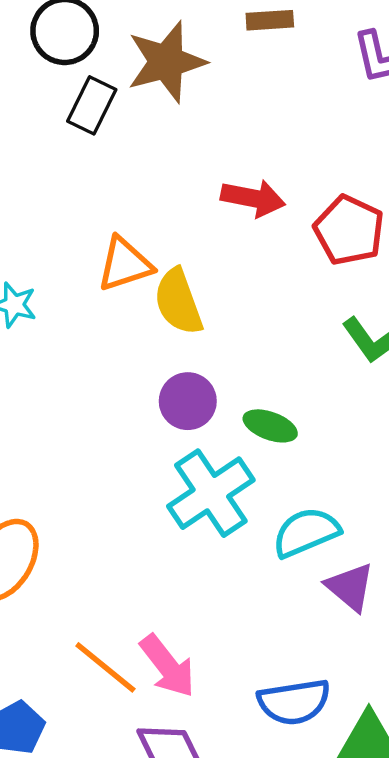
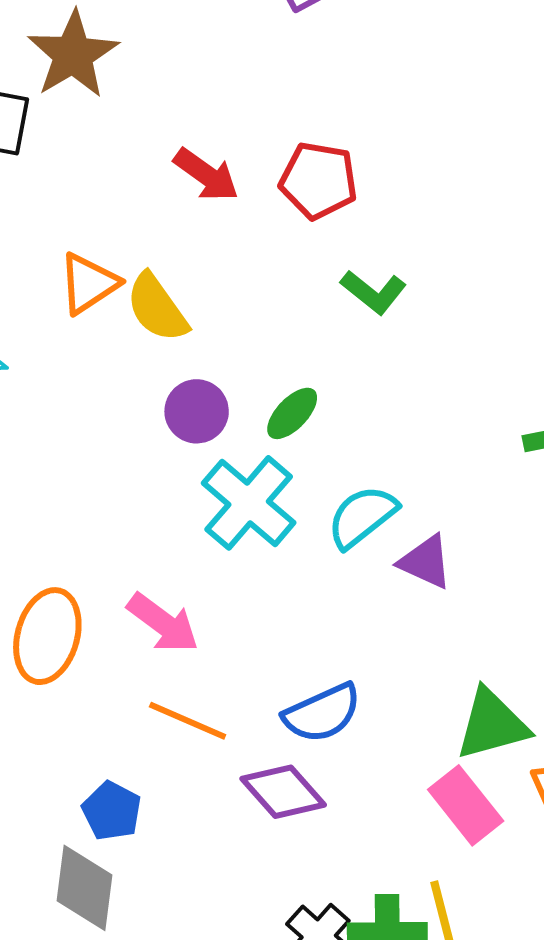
red arrow: (253, 198) -> (206, 175), turned 40
green ellipse: (270, 426) -> (292, 413), turned -51
pink arrow: (167, 666) -> (163, 623), moved
blue semicircle: (294, 702) -> (322, 713), moved

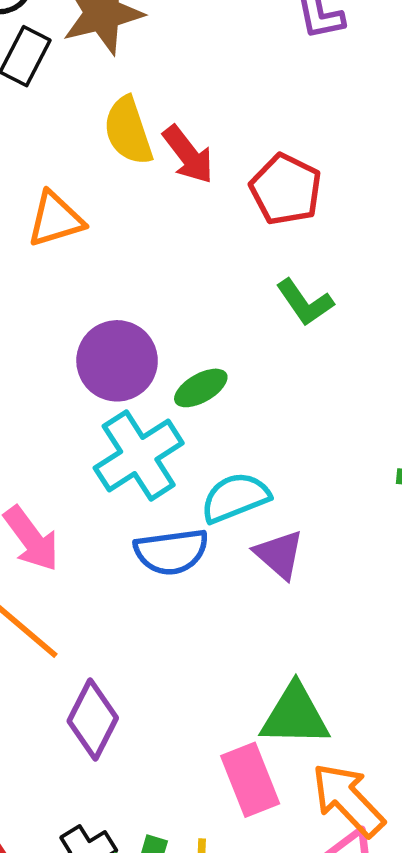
yellow semicircle: (157, 308) -> (128, 131), moved
purple circle: (197, 411) -> (117, 361), size x1.4
blue semicircle: (322, 713) -> (171, 552), moved
purple diamond: (283, 792) -> (93, 719), turned 52

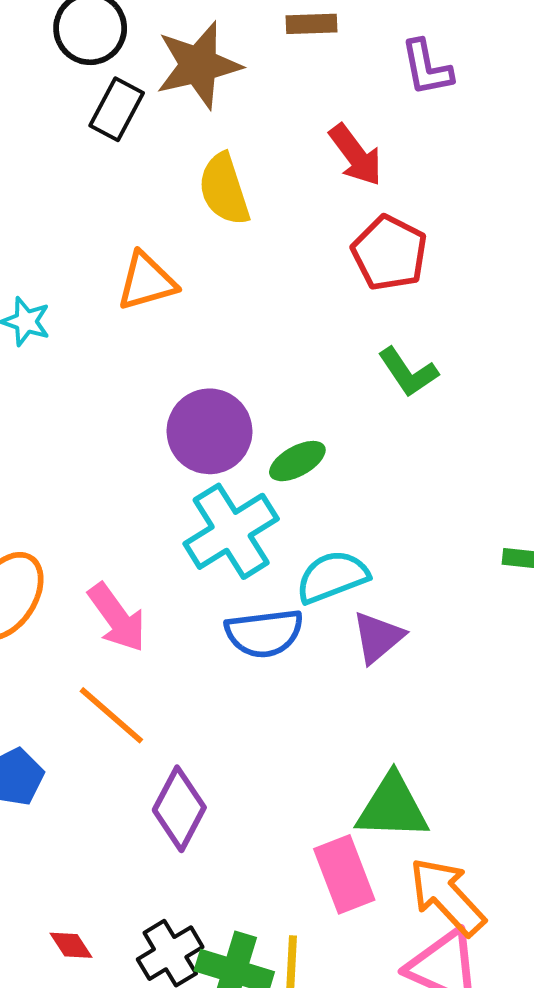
red arrow: (188, 155) -> (356, 155), moved
purple triangle: (279, 554) -> (378, 637), turned 38

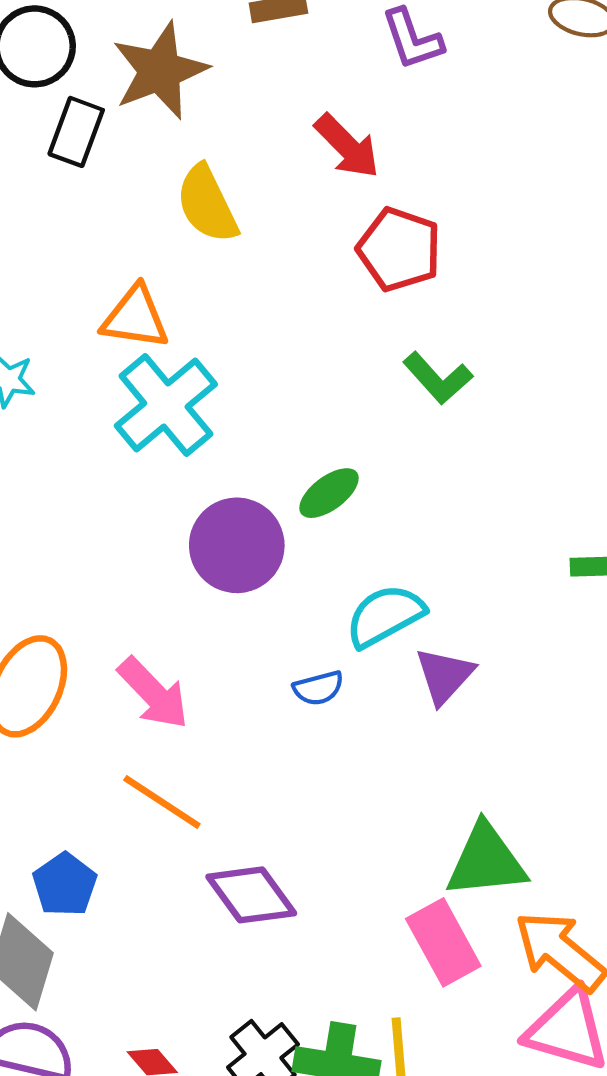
orange triangle: (147, 281) -> (135, 318), turned 32
purple circle: (209, 431) -> (237, 545), moved
cyan cross: (231, 531) -> (166, 405), moved
blue semicircle: (264, 633) -> (318, 688), size x0.6
purple diamond: (179, 809) -> (251, 895), turned -56

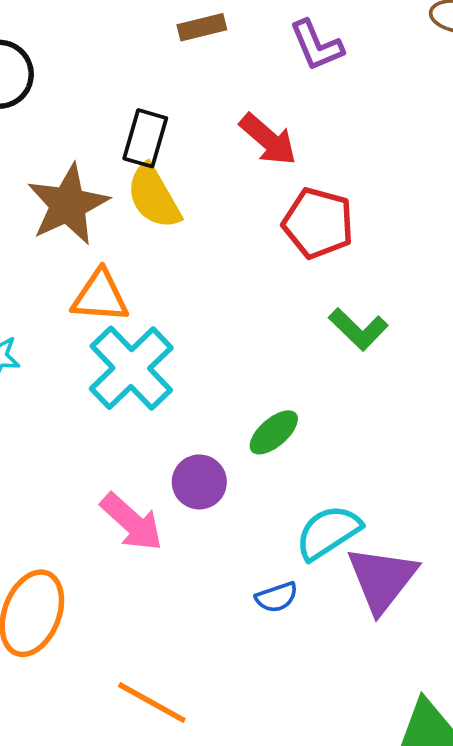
brown star: (160, 71) -> (68, 205), moved
black rectangle: (76, 132) -> (145, 138), moved
purple circle: (237, 545) -> (199, 482), size x0.7
purple triangle: (445, 676) -> (382, 579), size x1.4
pink arrow: (153, 693) -> (132, 522), moved

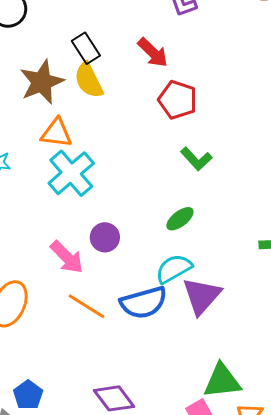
black rectangle: (145, 138) -> (86, 48), turned -52
green ellipse: (274, 432) -> (180, 219), moved
blue semicircle: (277, 597) -> (144, 303), size x2.0
orange line: (152, 702) -> (87, 306), moved

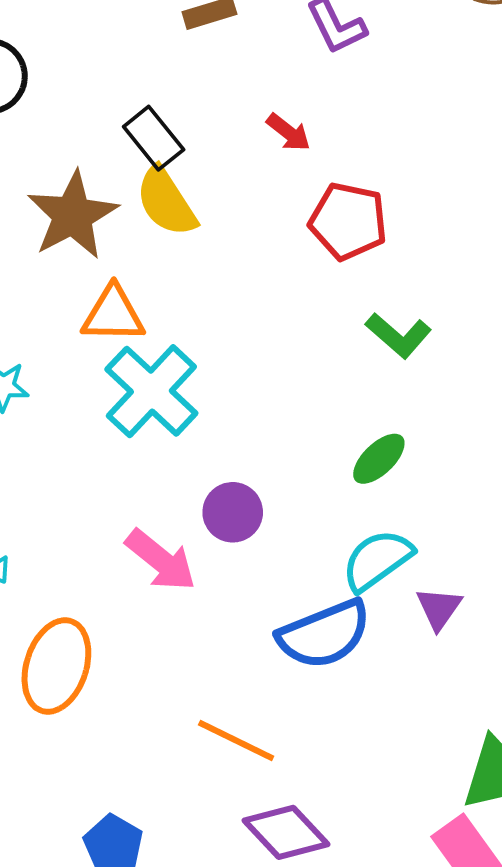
red arrow: (153, 53) -> (289, 132), size x0.7
purple triangle: (202, 296) -> (439, 608), size x0.6
orange line: (87, 306) -> (236, 740), moved

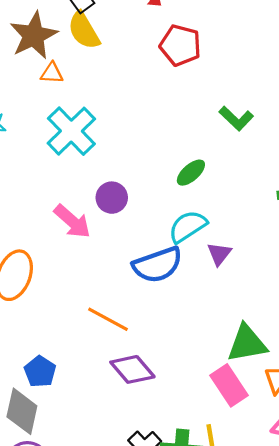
orange triangle: (113, 314) -> (52, 73), moved, size x0.7
green L-shape: (398, 335) -> (236, 118), moved

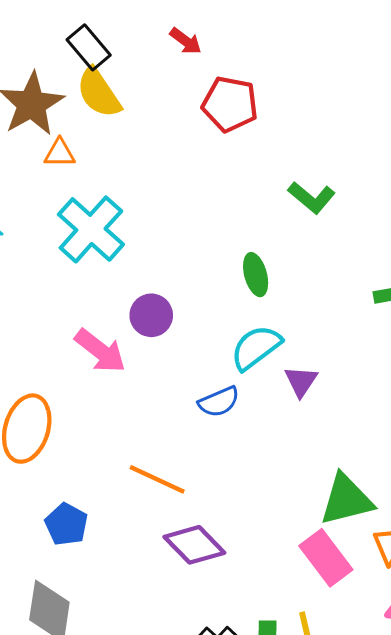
green ellipse: (191, 173) -> (256, 275), turned -60
blue semicircle: (158, 265) -> (219, 402), size x0.6
blue pentagon: (40, 372) -> (66, 524), moved

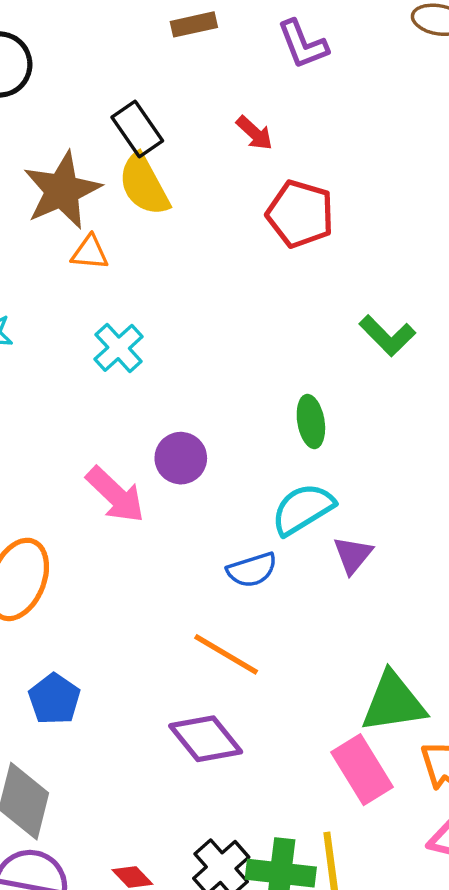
cyan cross: (91, 229) -> (119, 348), size x0.6
orange line: (157, 479) -> (226, 654), moved

